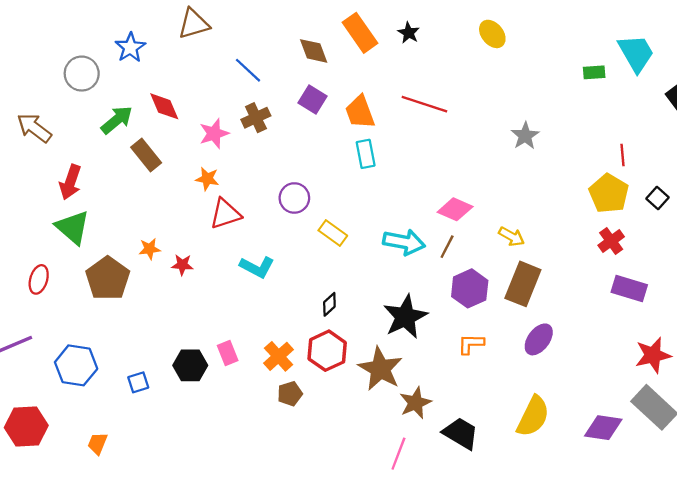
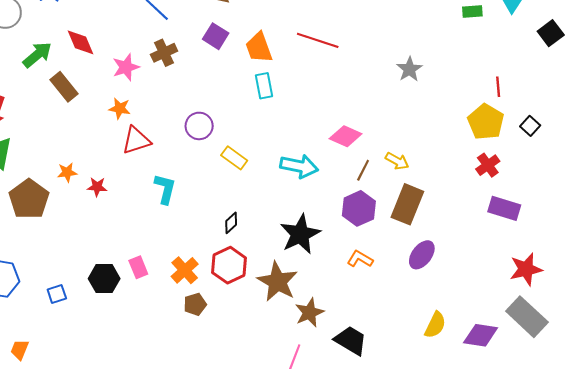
brown line: (447, 247) -> (363, 170), moved
cyan L-shape: (257, 267) -> (165, 189), turned -104
orange L-shape: (471, 344) -> (360, 259), turned 30
yellow semicircle: (533, 416) -> (435, 325), moved, size x0.7

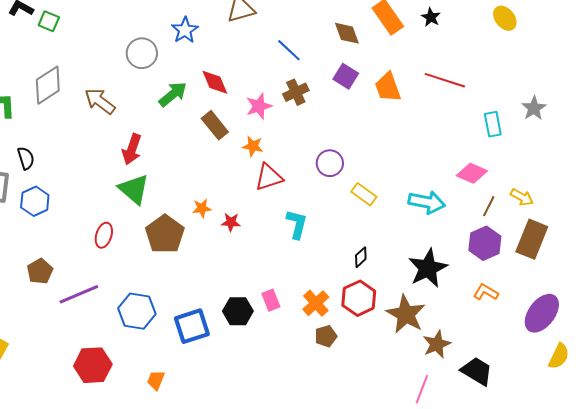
cyan rectangle: (264, 86) -> (493, 124), moved
brown rectangle: (64, 87) -> (215, 125), moved
purple ellipse: (422, 255) -> (542, 313), moved, size x1.4
blue square: (57, 294) -> (192, 326), size x1.8

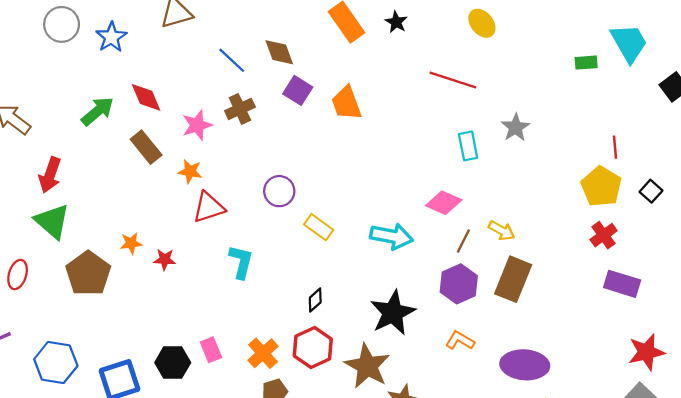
brown diamond: (347, 33) -> (279, 52), moved
gray circle: (142, 53) -> (62, 24), moved
red line: (445, 80) -> (453, 80), moved
purple ellipse: (542, 313) -> (525, 365), turned 57

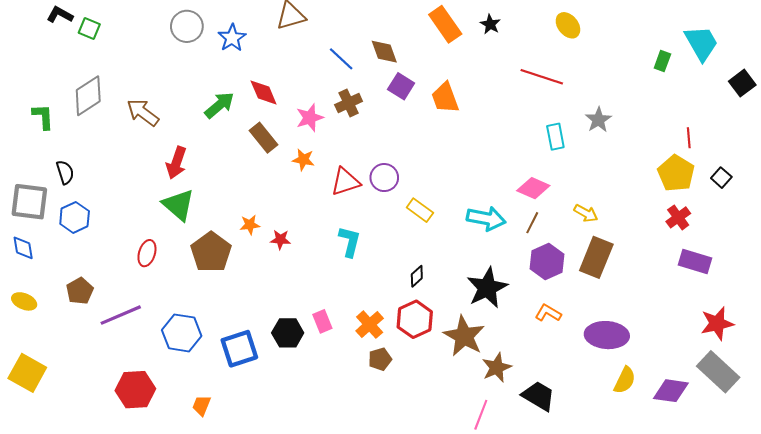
green rectangle: (586, 63) -> (662, 61), turned -66
red triangle: (209, 207) -> (345, 182), moved
brown line: (463, 241) -> (532, 223), moved

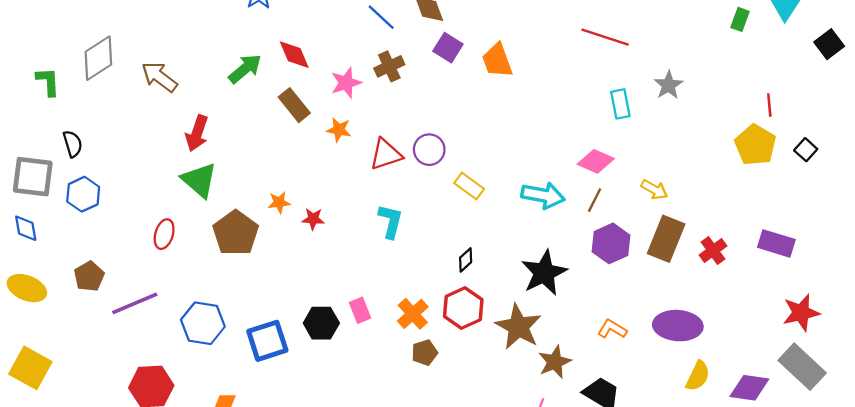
red cross: (678, 217) -> (713, 251), moved
yellow ellipse: (24, 301) -> (27, 288), size x1.4
orange L-shape: (548, 313) -> (612, 329), moved

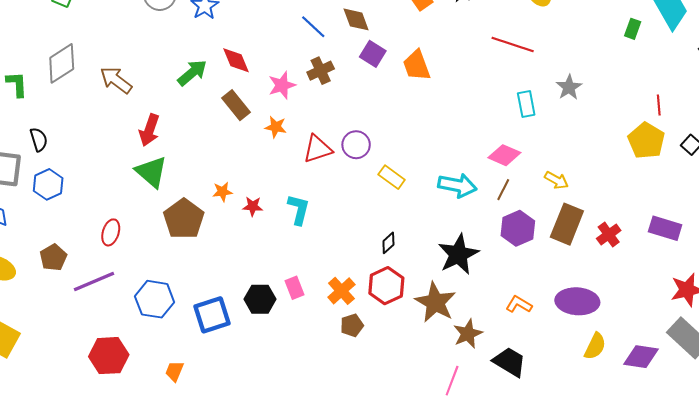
cyan L-shape: (390, 221) -> (299, 209), moved
red ellipse: (164, 234) -> (111, 232), moved

